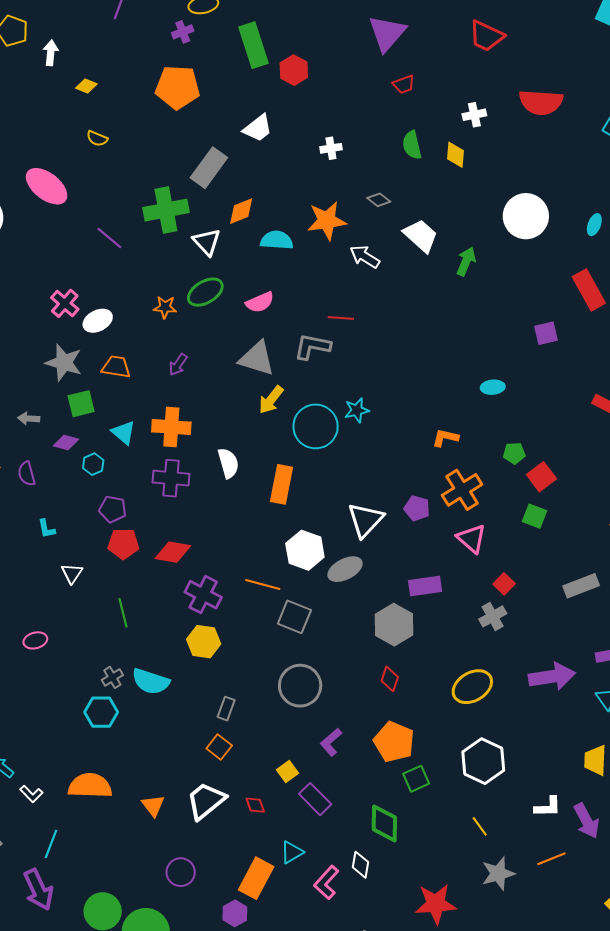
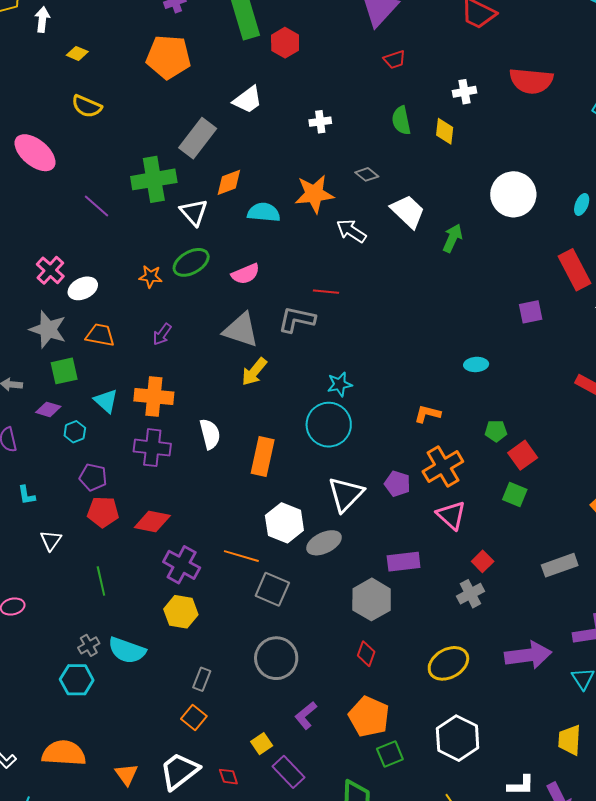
yellow semicircle: (97, 139) -> (87, 106), size x1.4
cyan circle: (316, 426) -> (329, 425), moved

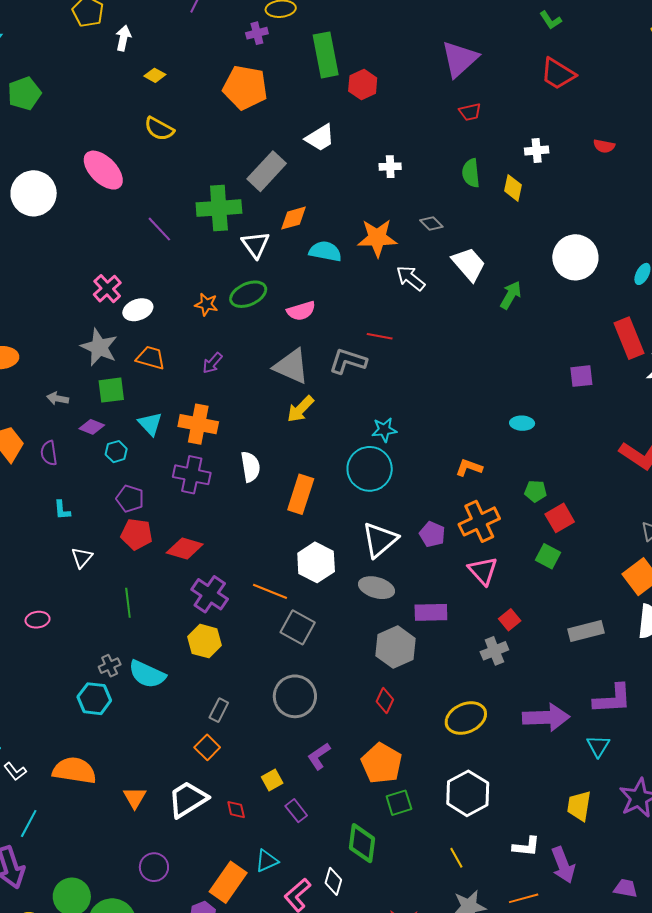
red semicircle: (531, 81) -> (604, 146), size x0.5
gray ellipse: (324, 543) -> (376, 588), moved, turned 36
purple rectangle: (288, 772) -> (296, 811), size x0.7

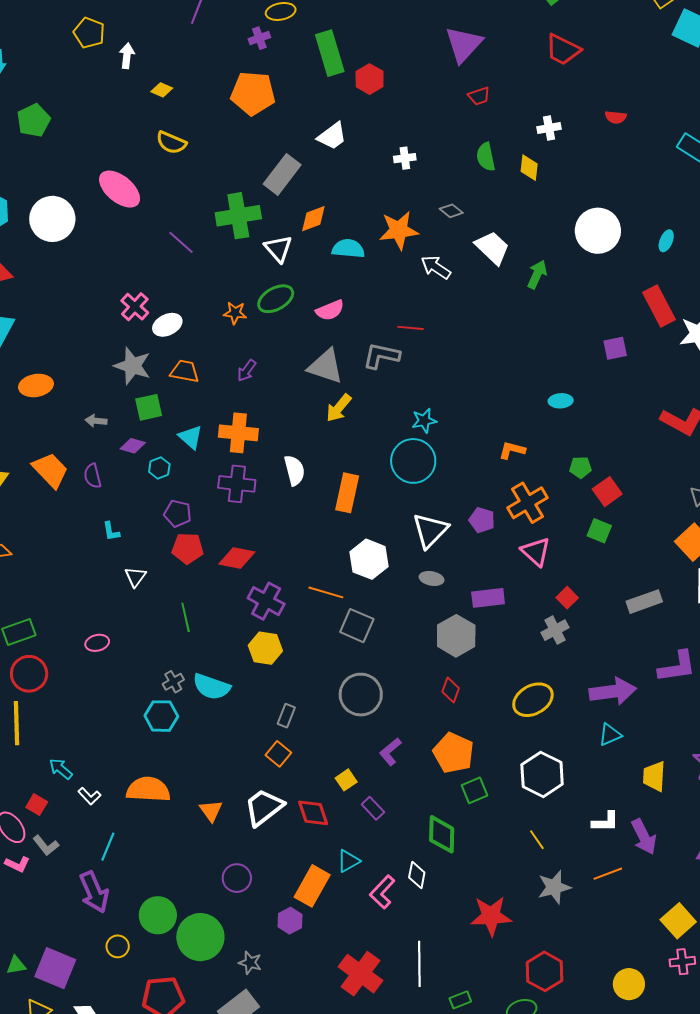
gray ellipse: (376, 588) -> (432, 578), size x0.7
cyan triangle: (598, 746) -> (610, 735), moved, turned 40
red diamond: (236, 810) -> (313, 813), size x1.6

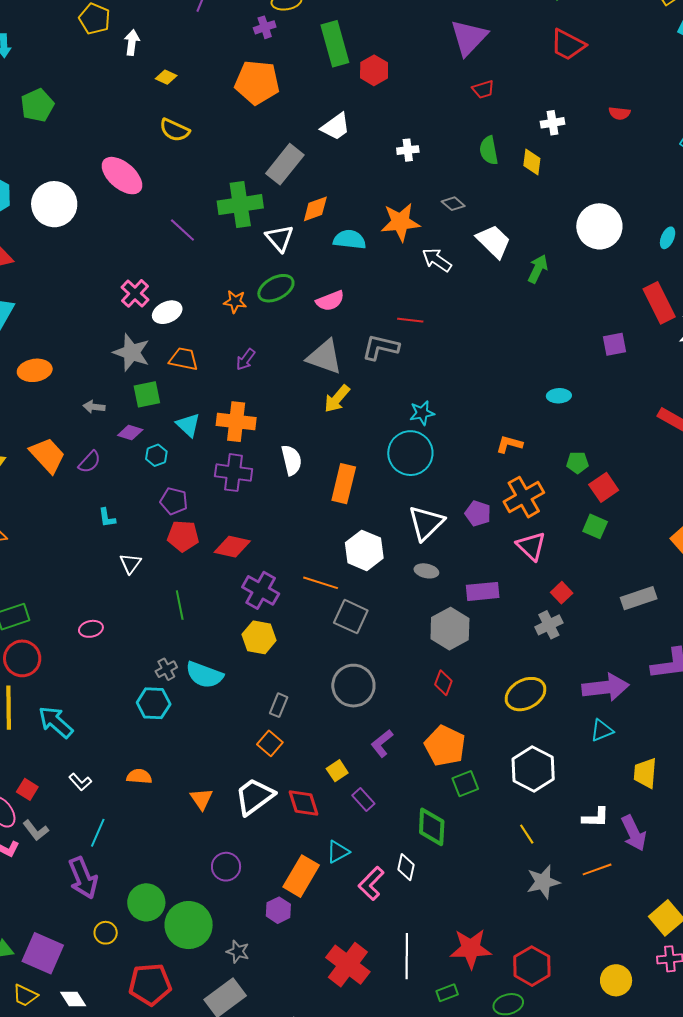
purple semicircle: (93, 476) -> (89, 462), turned -125
cyan arrow: (61, 769) -> (56, 722), moved, size x1.5
orange semicircle: (148, 789) -> (139, 776), size x0.6
red star: (491, 916) -> (471, 949), moved

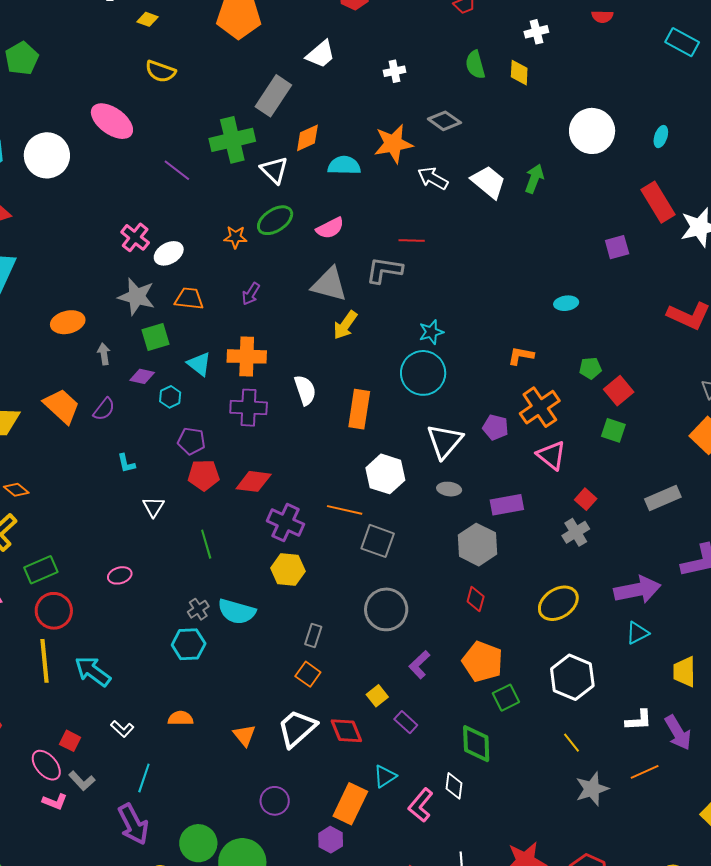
gray diamond: (453, 204) -> (444, 121), size x1.4
white trapezoid: (494, 241) -> (488, 182), moved
orange ellipse: (35, 370) -> (68, 322), moved
gray arrow: (94, 407) -> (104, 354), turned 80

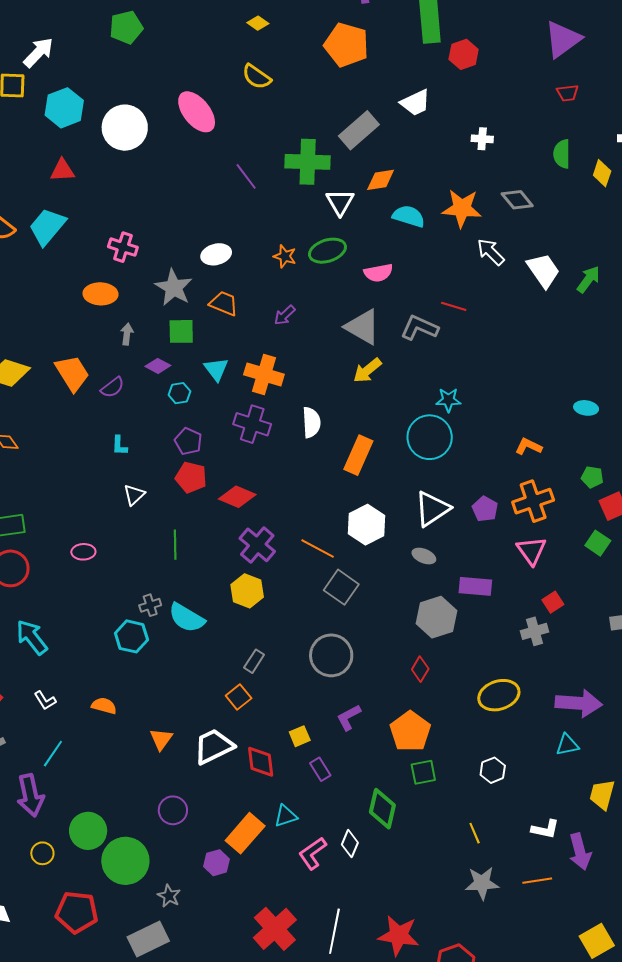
pink cross: (135, 237) -> (123, 247), moved, turned -36
white hexagon: (572, 677) -> (493, 770), size x0.6

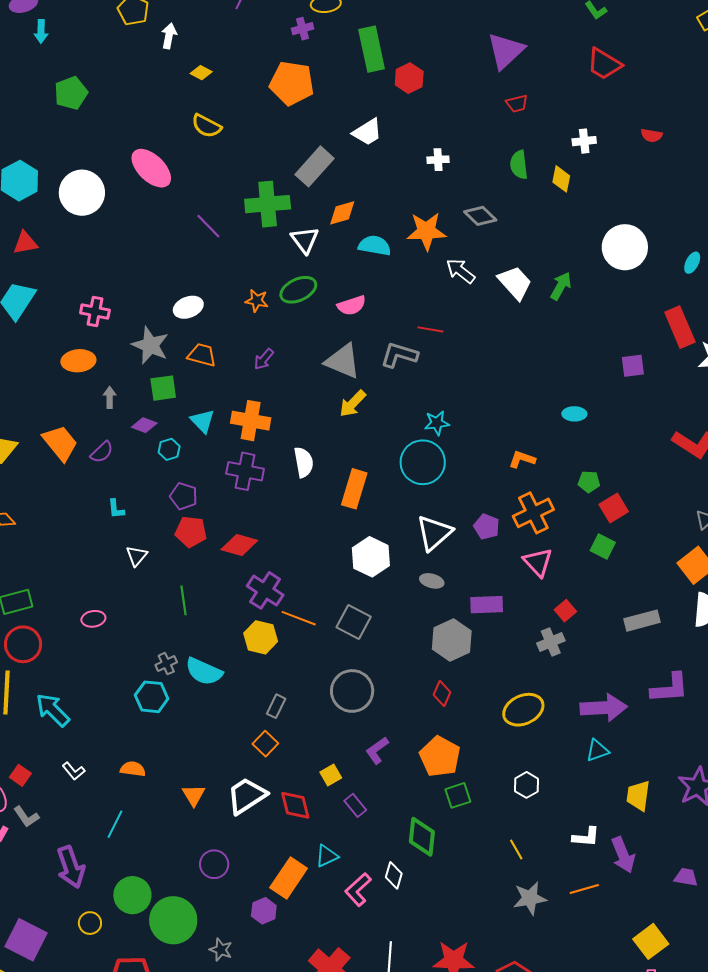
orange line: (318, 548) -> (299, 618), moved
cyan line: (53, 754) -> (115, 824), moved

